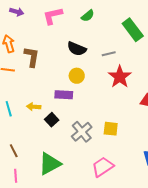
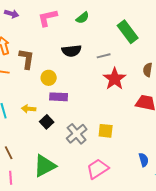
black semicircle: (77, 49) -> (72, 51), turned -30
yellow circle: (77, 76) -> (49, 78), moved

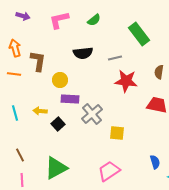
red star: (115, 79) -> (126, 81), turned -30
gray cross: (77, 134) -> (92, 114), moved

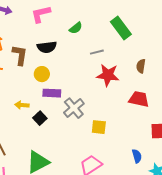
green semicircle: (94, 20) -> (76, 28), moved
black semicircle: (83, 53) -> (47, 47), moved

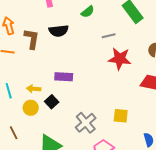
yellow circle: (42, 74) -> (31, 108), moved
gray cross: (74, 108) -> (86, 123), moved
yellow square: (99, 127) -> (121, 116), moved

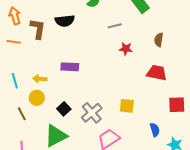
red star: (120, 59) -> (126, 49), size x0.6
black square: (52, 102) -> (64, 109), moved
brown line: (14, 133) -> (22, 114), moved

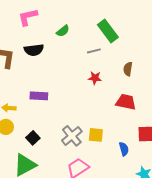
gray line: (115, 26) -> (94, 51), moved
gray cross: (92, 113) -> (72, 136), moved
blue semicircle: (155, 130) -> (124, 149), moved

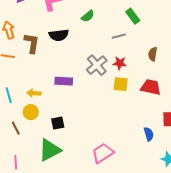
green rectangle: (108, 31) -> (133, 16), size x0.7
yellow square: (96, 135) -> (121, 84), moved
gray cross: (72, 136) -> (97, 65), moved
black square: (33, 138) -> (58, 123), turned 32

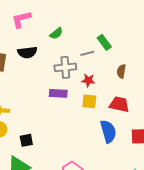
green rectangle: (133, 16) -> (104, 42), moved
gray cross: (97, 65) -> (65, 67), moved, turned 35
purple rectangle: (64, 81) -> (58, 93), moved
blue semicircle: (149, 134) -> (108, 131), moved, size x1.6

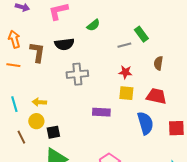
gray cross: (65, 67) -> (77, 74), moved
purple rectangle: (58, 93) -> (101, 112), moved
black square: (26, 140) -> (53, 132), moved

